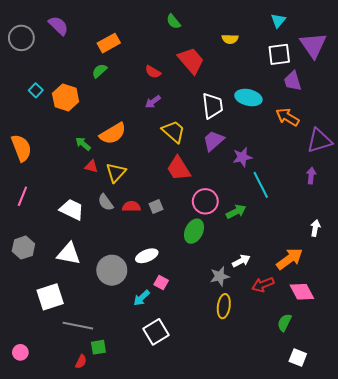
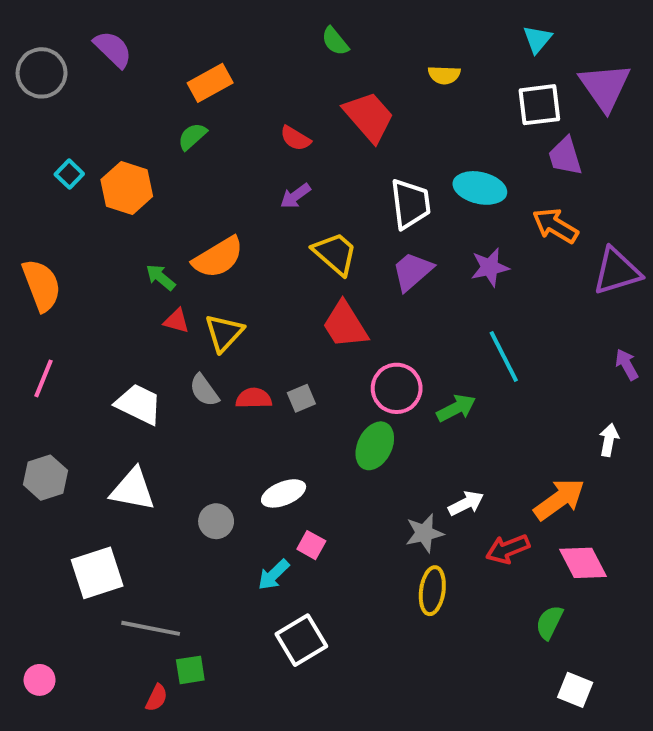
purple star: (242, 157) -> (490, 267), moved
purple arrow: (311, 176) -> (627, 365), moved, turned -35
gray circle: (112, 270) -> (216, 521), size x0.6

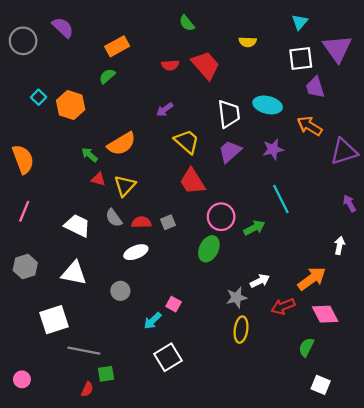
red semicircle: (295, 138) -> (170, 65), moved, turned -35
white ellipse: (284, 493) -> (136, 252), moved

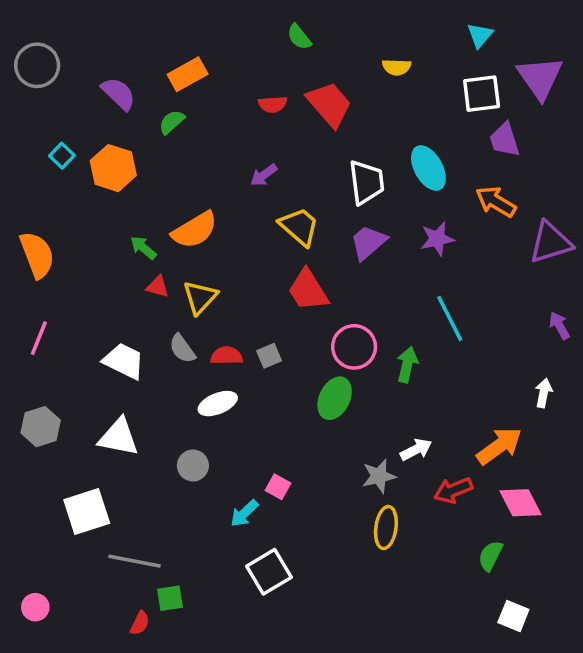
purple semicircle: (63, 28) -> (119, 94), moved
cyan ellipse: (268, 105) -> (428, 168), turned 48
green arrow: (254, 228) -> (407, 365), turned -50

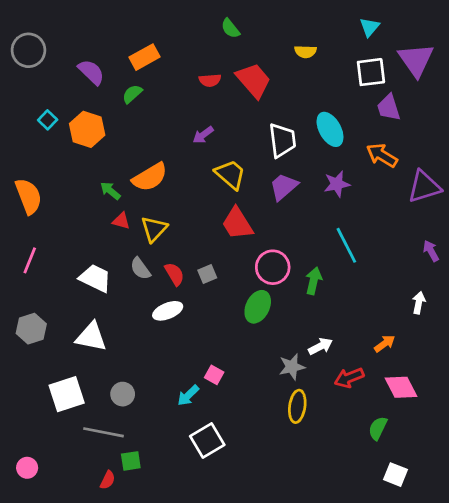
red semicircle: (227, 356) -> (174, 274), turned 60
orange arrow: (499, 446) -> (385, 344), size x0.6
gray circle: (193, 465) -> (123, 394), moved

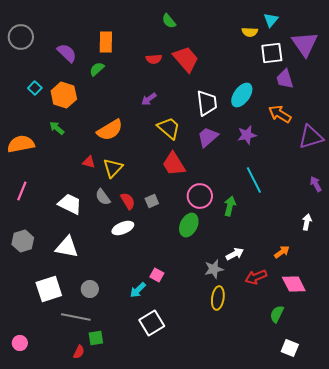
yellow semicircle: (305, 52) -> (250, 32), moved
orange rectangle: (144, 57) -> (106, 42), turned -60
cyan ellipse: (330, 129) -> (242, 95), turned 65
green arrow: (110, 191) -> (57, 128), moved
orange semicircle: (28, 196) -> (21, 144), turned -80

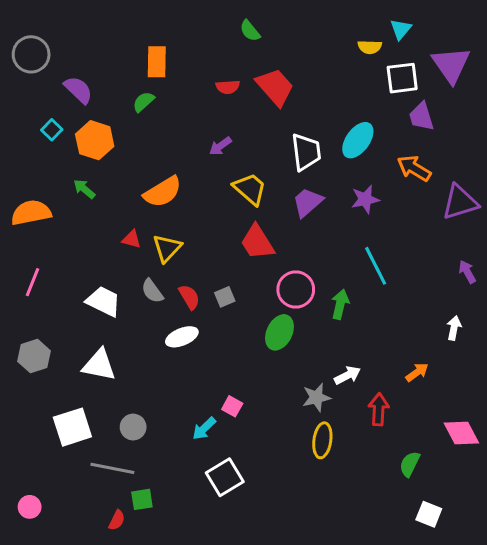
purple semicircle: (67, 53) -> (78, 90), moved
red arrow: (256, 277) -> (379, 409), turned 115
pink diamond: (294, 284) -> (461, 433), moved

